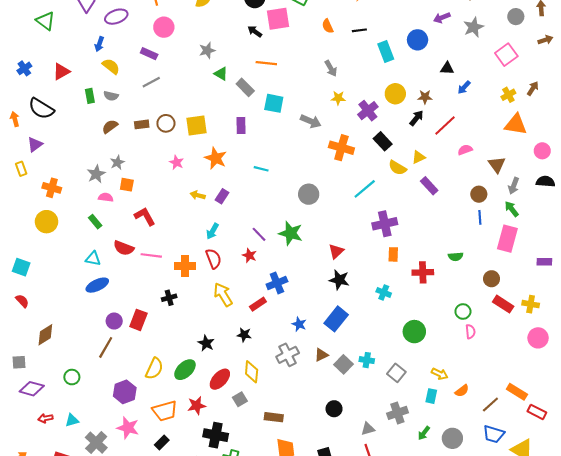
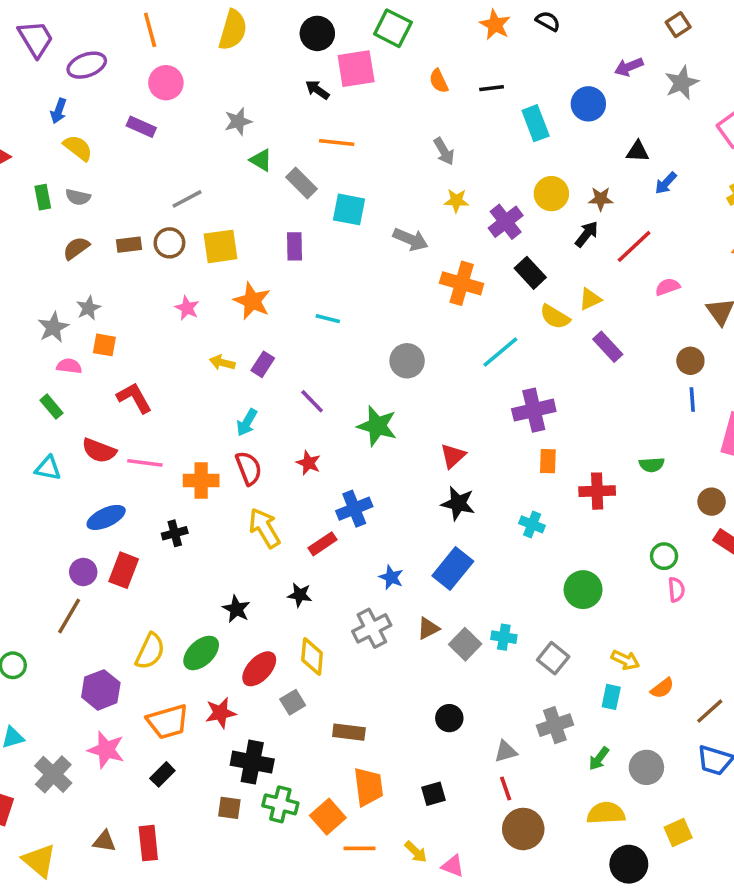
gray line: (151, 82) -> (187, 199), moved
purple line: (259, 234) -> (312, 401), moved
blue ellipse: (97, 285) -> (106, 517), moved

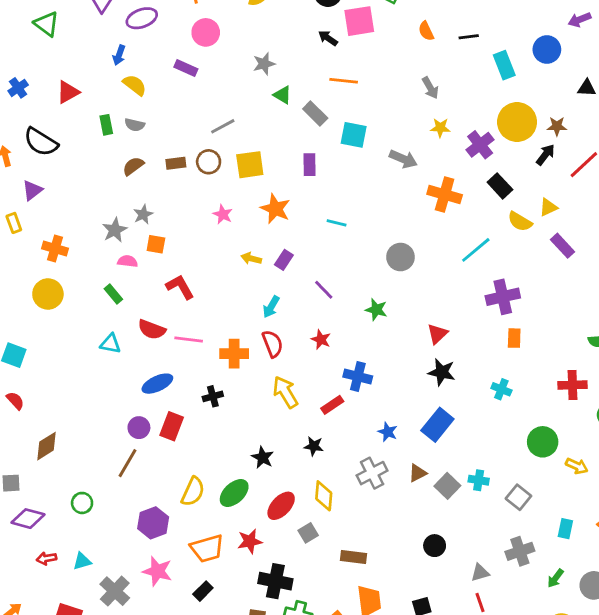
yellow circle: (551, 194) -> (517, 122), size x1.4
green star: (377, 426) -> (376, 310), size x0.7
red cross: (597, 491) -> (572, 385), moved
blue cross: (354, 509) -> (358, 376), turned 36
yellow arrow: (625, 660) -> (577, 466), moved

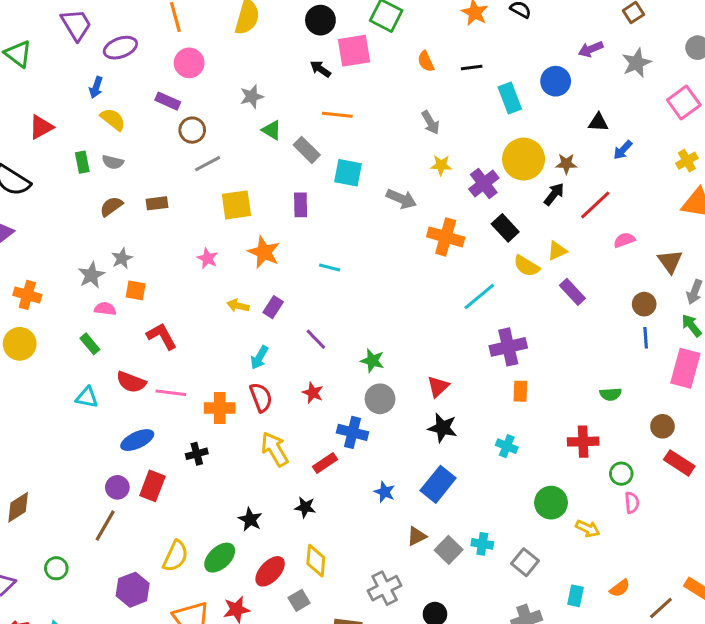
brown circle: (209, 162) -> (192, 130), moved
gray circle: (400, 257) -> (380, 399), moved
gray cross: (372, 473) -> (385, 588), moved

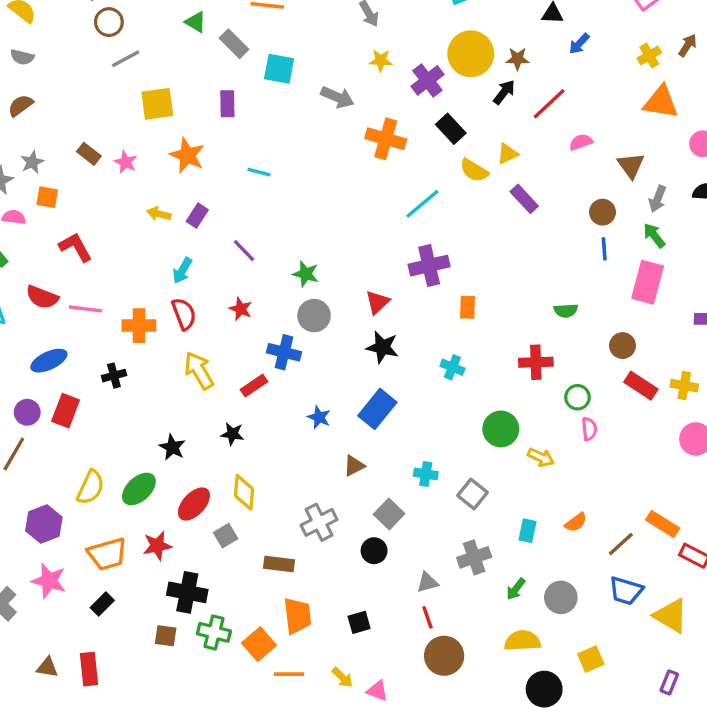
brown rectangle: (157, 203) -> (89, 154), moved, turned 45
purple cross: (508, 347) -> (429, 266), moved
gray square: (449, 550) -> (389, 514), moved

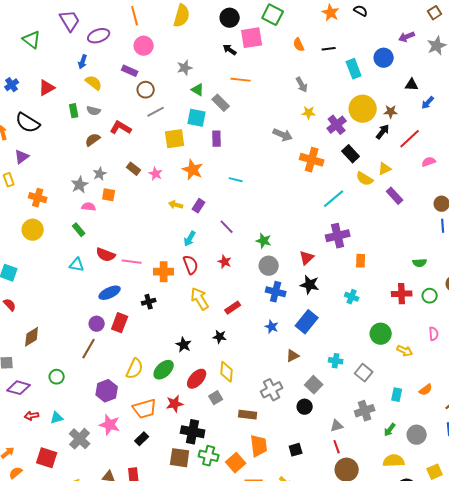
cyan square: (279, 69) -> (197, 118), moved
red L-shape: (76, 247) -> (121, 128), moved, turned -30
blue cross: (284, 352) -> (276, 292), moved
green circle: (578, 397) -> (430, 296), moved
brown square: (166, 636) -> (180, 458), size x1.5

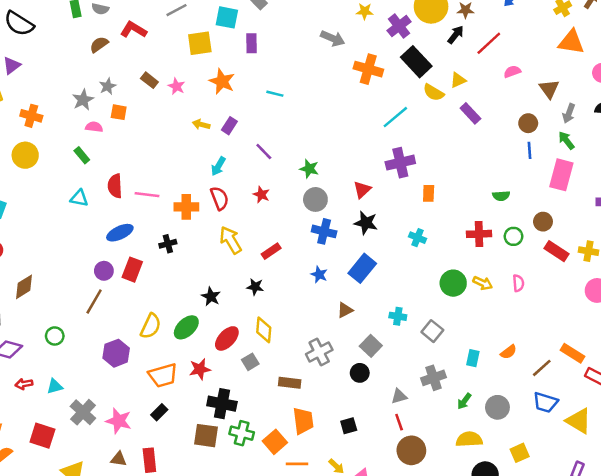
black rectangle: (351, 154) -> (416, 62), size x1.4
red semicircle: (106, 255) -> (115, 186), turned 66
yellow arrow: (405, 351) -> (483, 283), moved
pink star: (110, 425) -> (119, 421), moved

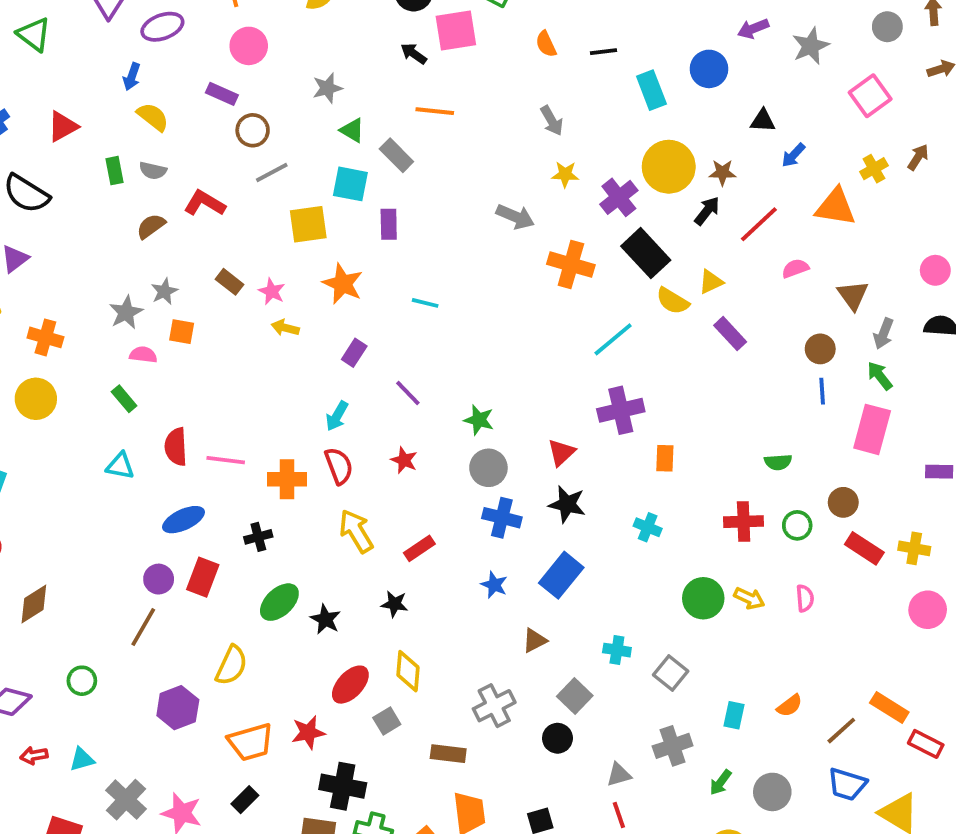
orange triangle: (571, 42) -> (836, 207), moved
yellow arrow: (201, 124) -> (285, 328), moved
green ellipse: (186, 327) -> (279, 602), moved

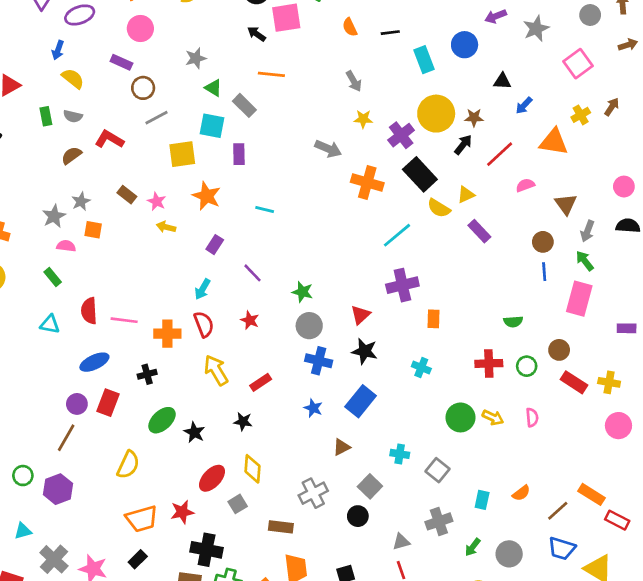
purple hexagon: (178, 708) -> (58, 489), moved

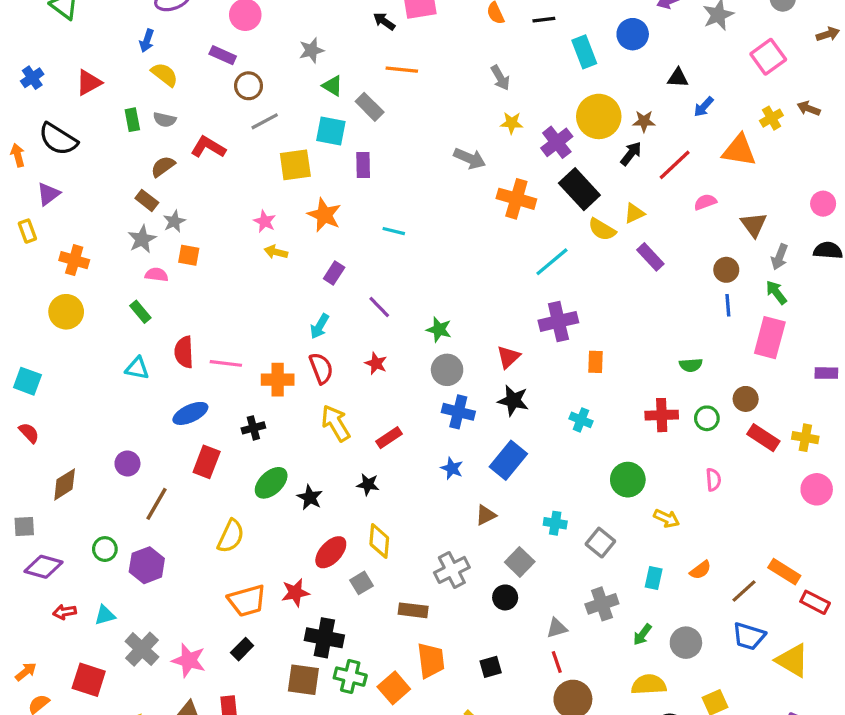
brown arrow: (612, 107) -> (809, 108), turned -102
brown rectangle: (127, 195) -> (147, 200), moved
purple circle: (77, 404) -> (127, 463), moved
yellow arrow: (493, 417) -> (667, 518), moved

